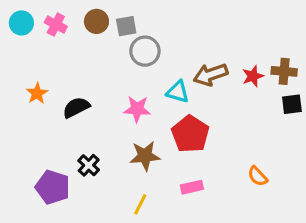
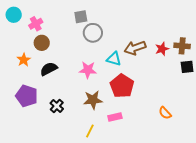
brown circle: (96, 21) -> (42, 43), moved
pink cross: (56, 25) -> (36, 24), moved, turned 32
purple pentagon: (53, 187) -> (27, 96), moved
pink rectangle: (192, 187) -> (115, 117), moved

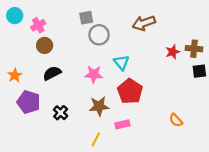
brown arrow: (135, 48) -> (144, 23), moved
cyan triangle: (114, 59) -> (121, 63), turned 35
orange star: (24, 60) -> (15, 75), moved

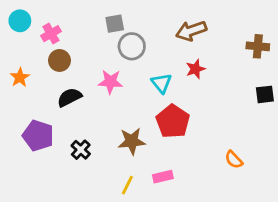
brown cross: (194, 49) -> (258, 46), moved
red star: (173, 52) -> (195, 69), moved
pink star: (94, 74) -> (110, 82), moved
orange star: (15, 75) -> (20, 77), moved
pink rectangle: (122, 124) -> (163, 177), moved

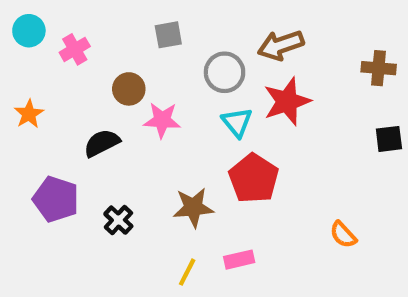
gray circle: (132, 46) -> (225, 72), moved
brown circle: (59, 60) -> (129, 89), moved
red star: (195, 69) -> (287, 101), size x1.6

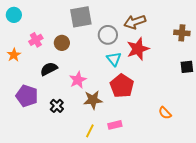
gray square: (168, 35) -> (81, 17), size x1.6
pink cross: (75, 49) -> (36, 40), moved
pink star: (162, 120) -> (78, 80), moved, turned -30

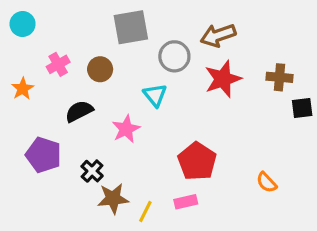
brown cross: (182, 33) -> (279, 77), moved
cyan triangle: (114, 59) -> (155, 95), moved
red pentagon: (122, 86) -> (197, 161), moved
brown star: (93, 100) -> (113, 199), moved

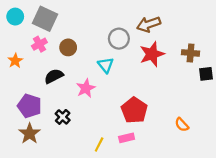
gray square: (131, 27) -> (45, 19), moved, turned 35
brown star: (113, 199) -> (30, 133), moved, turned -30

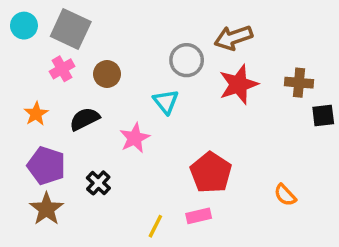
orange star: (15, 61) -> (36, 114), moved

